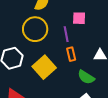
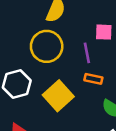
orange rectangle: (71, 54) -> (93, 79), turned -64

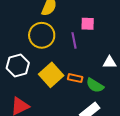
orange rectangle: (93, 79) -> (75, 78), moved

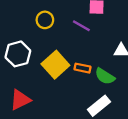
yellow circle: (42, 35) -> (45, 20), size x0.6
purple line: (74, 40) -> (81, 26), turned -49

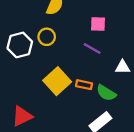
purple line: (81, 26) -> (92, 48), moved
white hexagon: (18, 54) -> (20, 45), moved

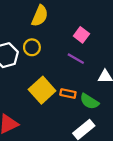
pink square: (98, 24) -> (81, 35), turned 35

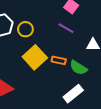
yellow circle: (32, 47) -> (25, 29), moved

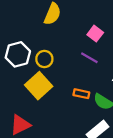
yellow square: (35, 57) -> (39, 86), moved

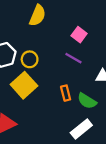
orange rectangle: (81, 94) -> (66, 93), turned 64

